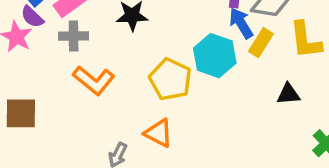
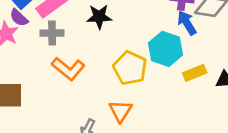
yellow rectangle: (261, 43) -> (195, 73), moved, turned 35
orange triangle: (159, 133) -> (120, 111), turned 35

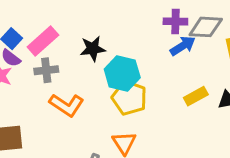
blue arrow: (187, 23) -> (183, 46), turned 95
cyan hexagon: (166, 49) -> (122, 73), moved

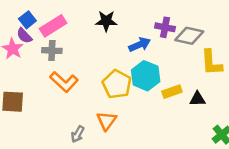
blue arrow: (183, 46) -> (140, 45), moved
black star: (93, 49) -> (106, 21), moved
cyan hexagon: (122, 73) -> (146, 76), moved

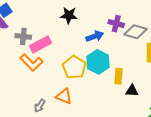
pink rectangle: (53, 26) -> (40, 44), moved
yellow rectangle: (172, 92) -> (118, 76), turned -70
black triangle: (197, 99) -> (132, 91), moved
orange triangle: (107, 121) -> (64, 96), turned -48

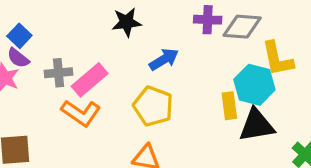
blue arrow: (95, 36) -> (164, 59), moved
cyan hexagon: (98, 62) -> (254, 85), moved
black triangle: (132, 91) -> (257, 125), size x1.6

